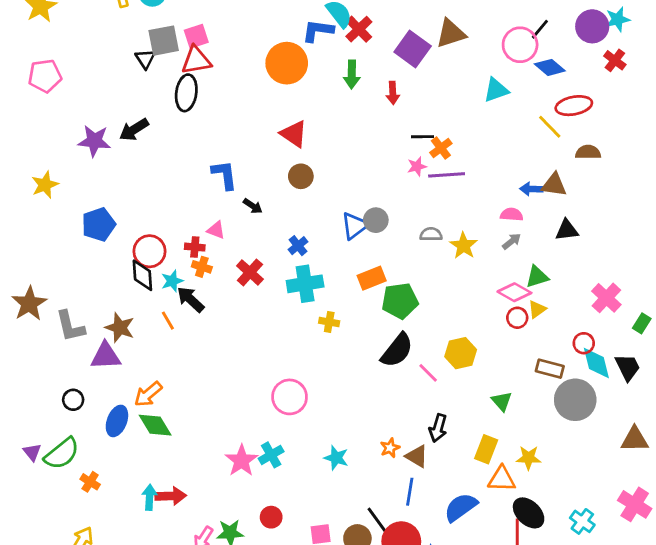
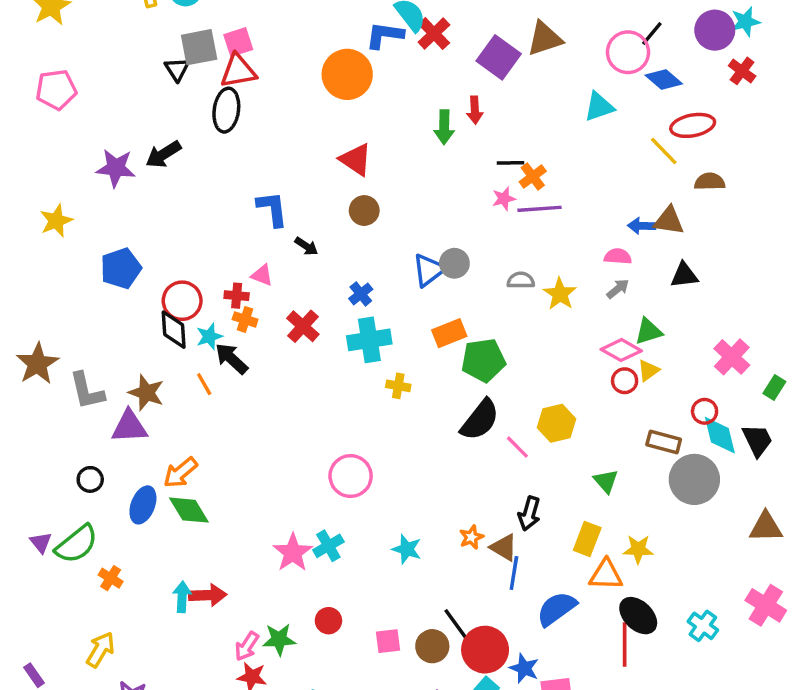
green arrow: (352, 74) -> (444, 127), moved
blue line: (410, 492) -> (514, 573), moved

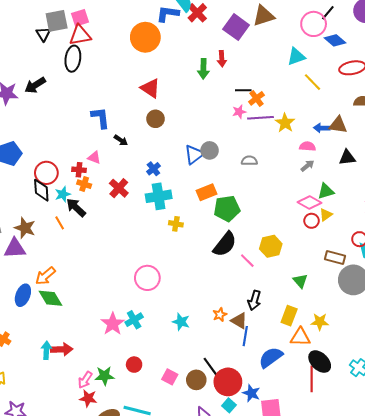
yellow line: (664, 151) -> (313, 82), moved
yellow star: (560, 294) -> (285, 123), moved
pink square: (388, 641) -> (170, 377), turned 35

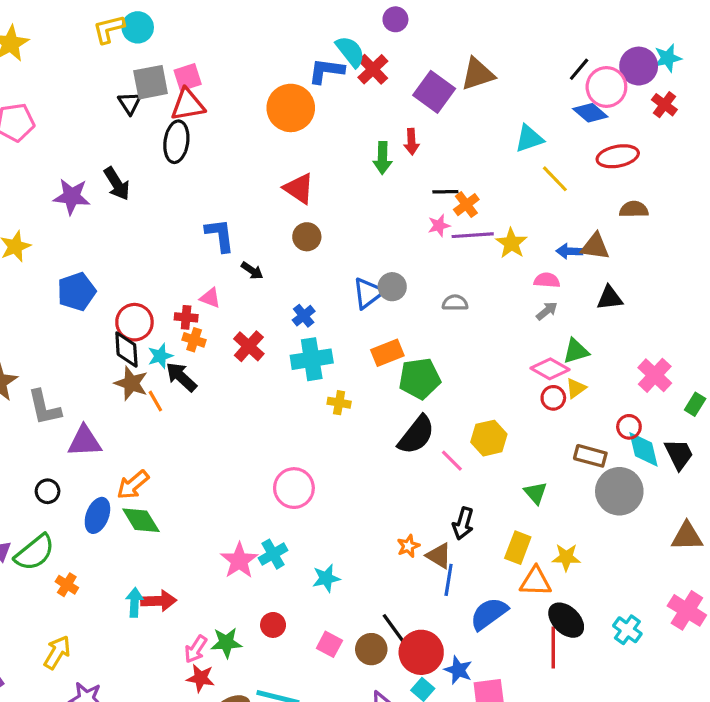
pink circle: (314, 24) -> (606, 87), moved
black arrow: (35, 85) -> (117, 184), turned -90
brown star: (25, 228) -> (131, 383), moved
cyan star: (181, 322) -> (326, 578), moved, turned -30

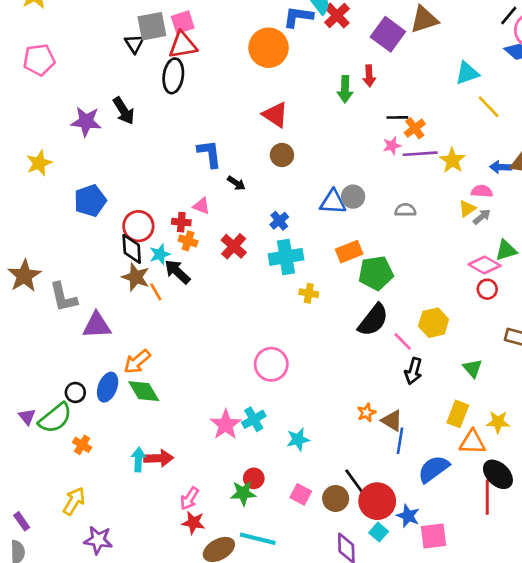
blue triangle: (368, 293) -> (333, 202), turned 40
yellow triangle: (576, 388) -> (467, 209), moved
black circle: (48, 491) -> (75, 392), moved
black arrow: (463, 523) -> (413, 371), moved
green star: (226, 643) -> (243, 493), moved

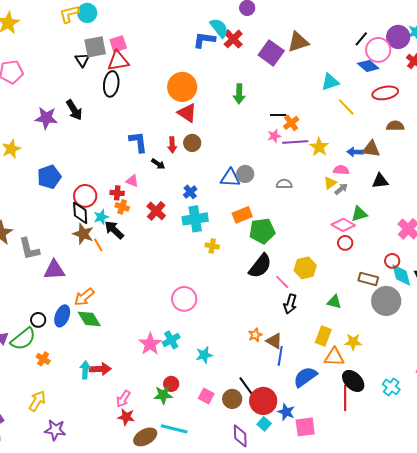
orange circle: (269, 48) -> (182, 87), moved
red arrow: (369, 76) -> (172, 145), moved
green triangle: (472, 368) -> (334, 302), turned -35

